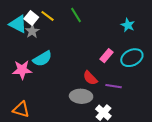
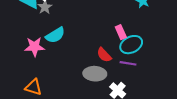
pink rectangle: (106, 56) -> (121, 32), turned -64
cyan ellipse: (132, 58) -> (131, 45), moved

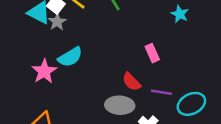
cyan ellipse: (131, 45) -> (191, 104), moved
pink star: (34, 47) -> (44, 71), turned -30

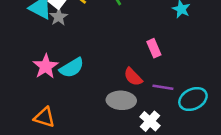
cyan semicircle: (70, 57) -> (72, 68), moved

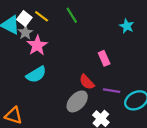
pink star: (46, 66) -> (37, 45), moved
gray ellipse: (121, 100) -> (77, 101), turned -50

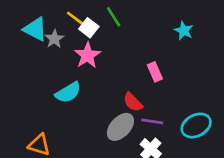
white square: (24, 18) -> (89, 28), moved
pink star: (37, 45) -> (87, 55), moved
purple line: (112, 91) -> (152, 121), moved

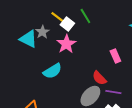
cyan triangle: (35, 29) -> (28, 39), moved

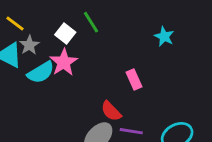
yellow line: (57, 17) -> (15, 24), moved
cyan semicircle: (52, 71) -> (41, 72), moved

